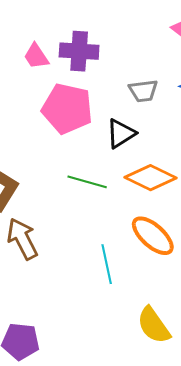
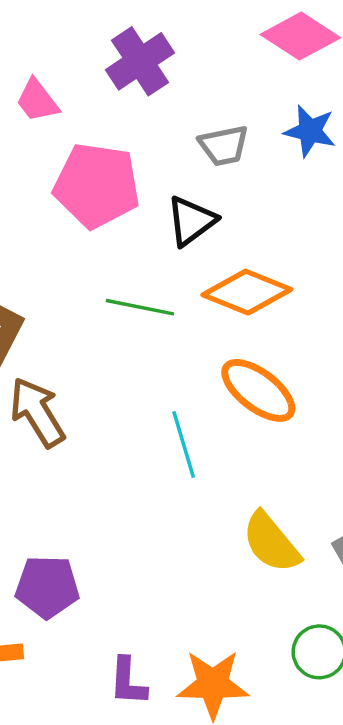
purple cross: (79, 51) -> (140, 61), moved, turned -33

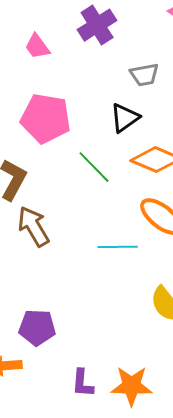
pink pentagon: (97, 185) -> (46, 118), moved
green line: (140, 307) -> (94, 167), turned 33
cyan line: (184, 444) -> (118, 247), turned -75

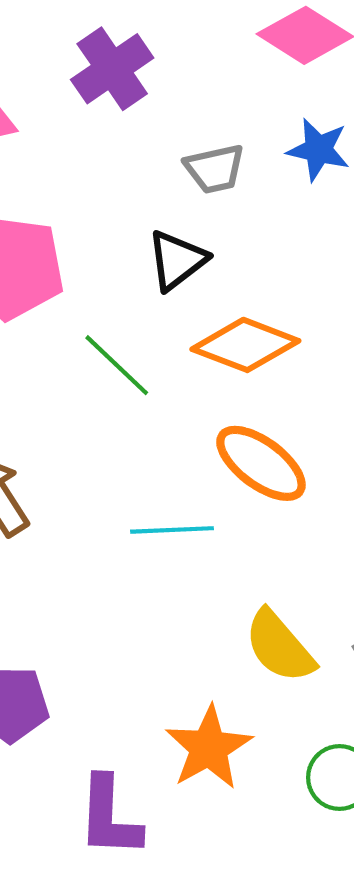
purple L-shape: (83, 383) -> (109, 817), size x1.4
orange star: (132, 386) -> (209, 748), moved, turned -30

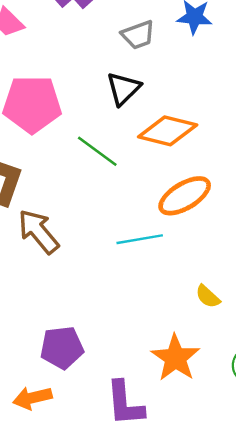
orange ellipse: (261, 463) -> (185, 196), turned -60
yellow semicircle: (279, 646) -> (208, 297), size x0.6

